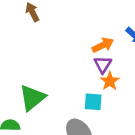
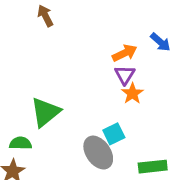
cyan square: (93, 102) -> (114, 134), moved, turned -30

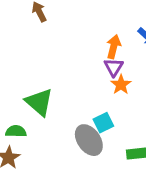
orange arrow: (125, 53) -> (114, 47), turned -50
green triangle: (45, 112) -> (39, 102), turned -40

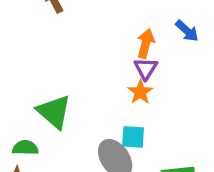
orange star: (121, 85) -> (140, 92), moved
cyan square: (103, 123) -> (133, 137), turned 30

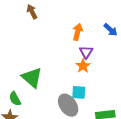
orange arrow: (146, 43) -> (78, 32), moved
green semicircle: (25, 148) -> (15, 99), turned -120

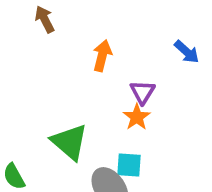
orange arrow: (78, 32) -> (102, 56), moved
green triangle: (32, 78) -> (70, 142), moved

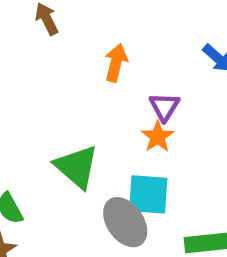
cyan square: (129, 165) -> (148, 194), size x1.4

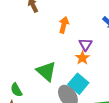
cyan square: (148, 194) -> (78, 84), turned 36

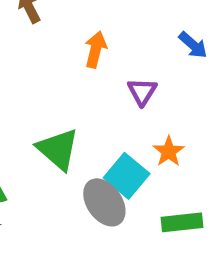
orange star: (82, 58) -> (169, 151), moved

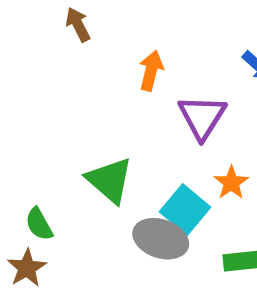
purple triangle: (142, 92) -> (202, 117), size x1.5
gray ellipse: (104, 202) -> (161, 239), turned -36

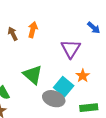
brown arrow: (78, 24) -> (13, 34), moved
orange arrow: (151, 71) -> (33, 30), moved

